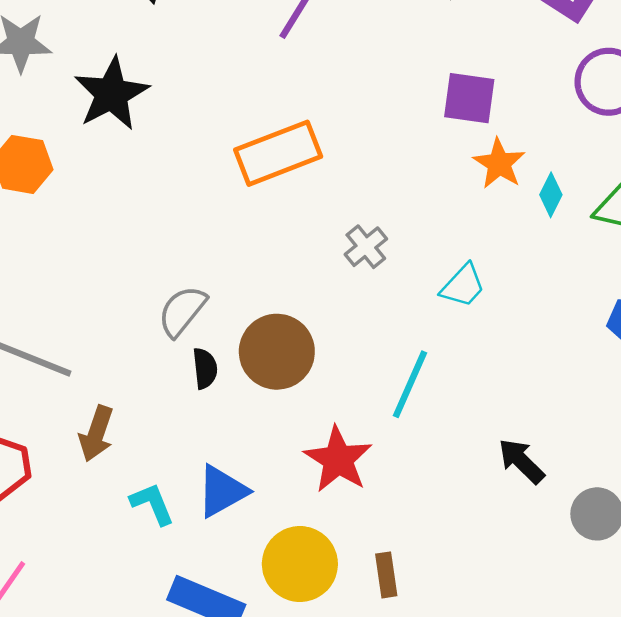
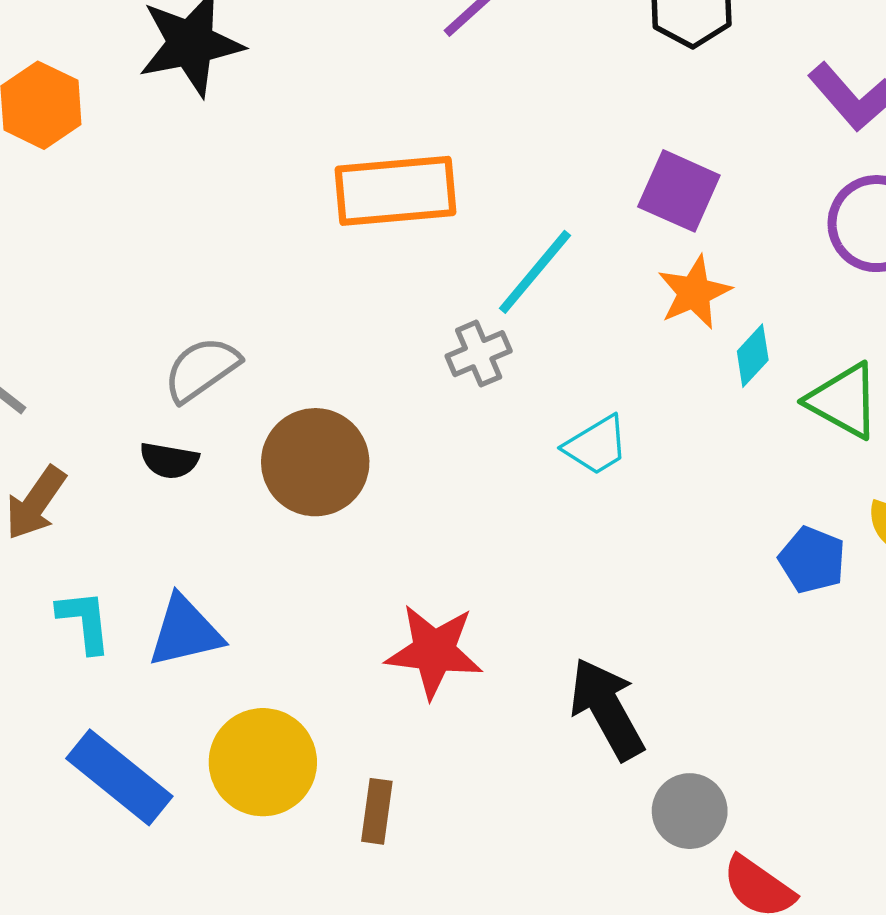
black semicircle: (205, 368) -> (169, 460), moved, turned 90
cyan line: (410, 384) -> (535, 272), moved
red star: (338, 459) -> (434, 651), moved, turned 30
black arrow: (521, 461) -> (607, 709), size x1.4

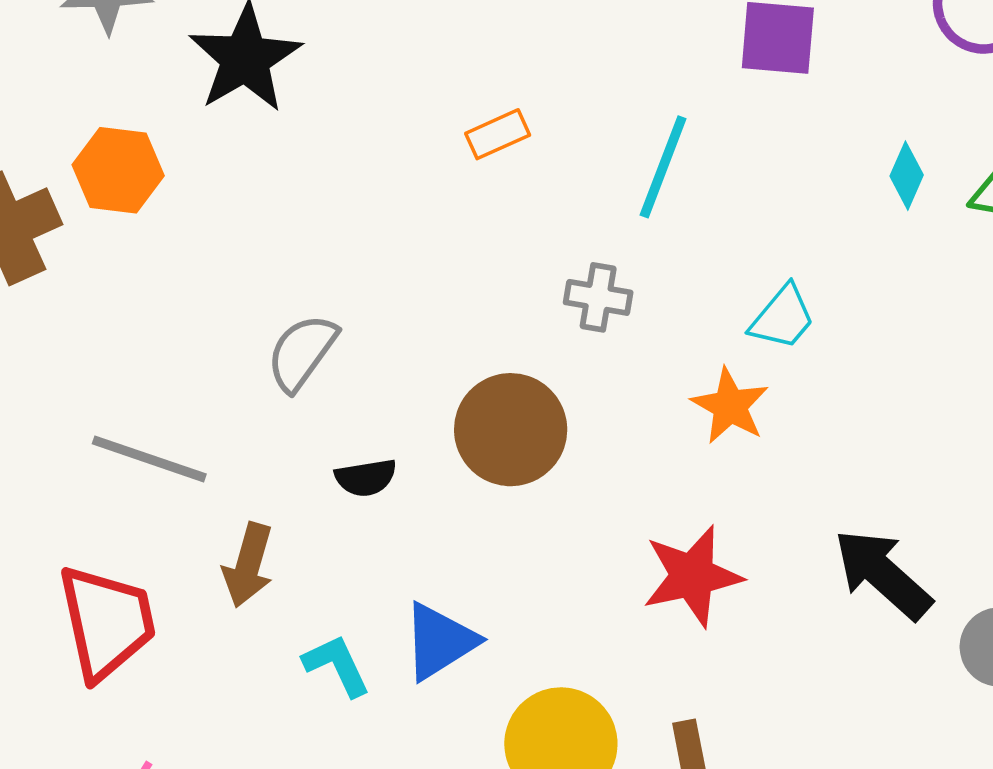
orange rectangle: (395, 191) -> (498, 134), size x0.5
orange star: (694, 292) -> (730, 406), moved
gray cross: (479, 354) -> (598, 297), moved, turned -38
gray semicircle: (202, 369) -> (302, 352), moved

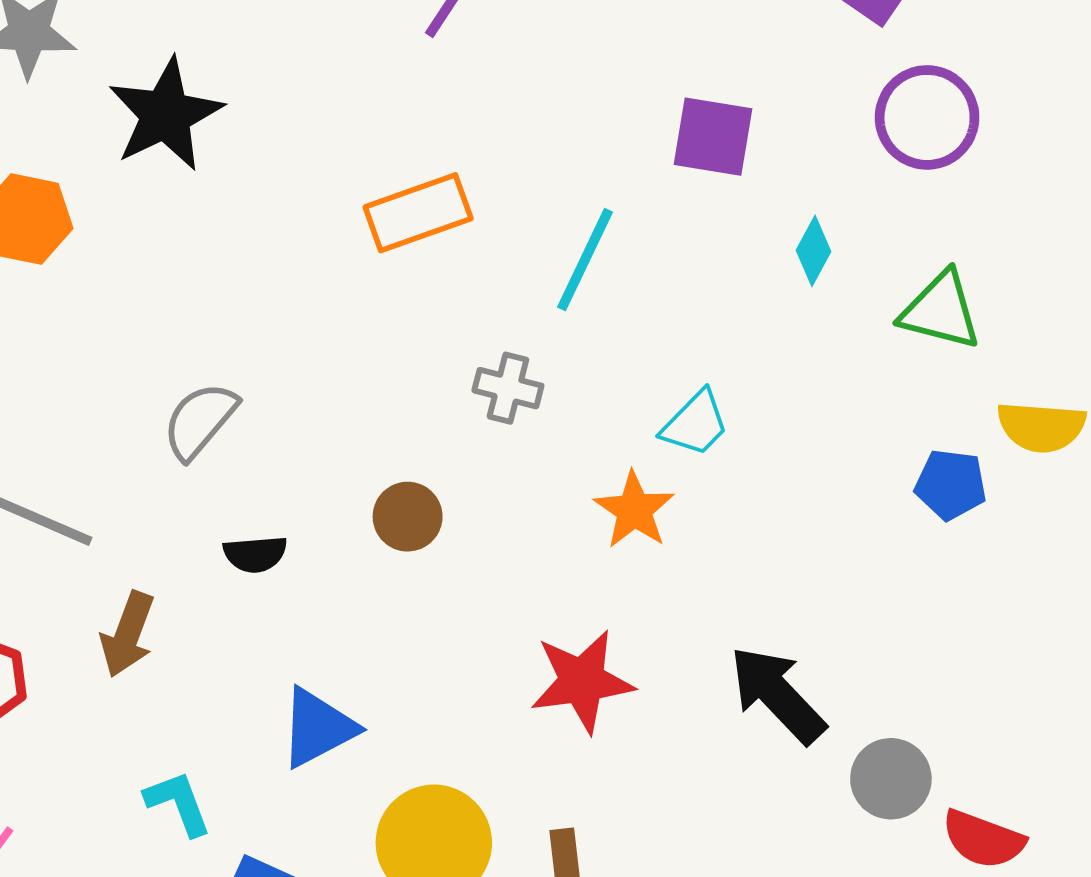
orange rectangle: (498, 134) -> (418, 213), size x1.6
cyan diamond: (907, 176) -> (813, 251), moved
brown circle: (511, 430) -> (408, 517), size x0.6
cyan L-shape: (337, 665) -> (178, 803), moved

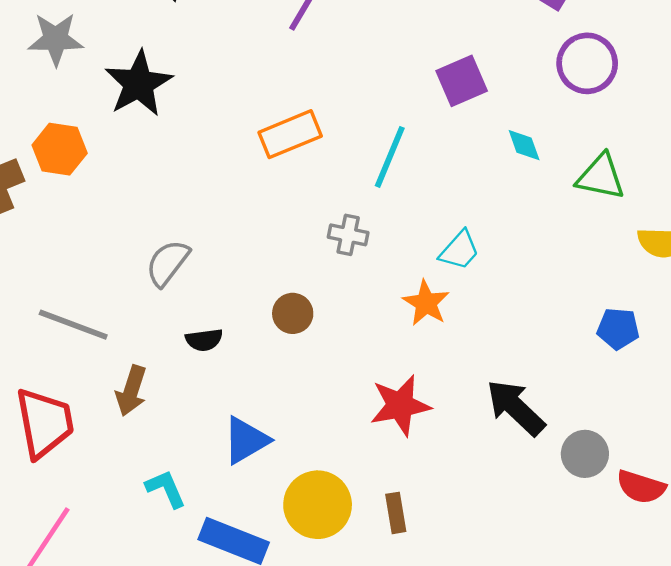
purple square: (713, 137) -> (462, 81), turned -30
cyan diamond: (813, 251) -> (524, 145), turned -45
blue pentagon: (951, 485) -> (618, 329), moved

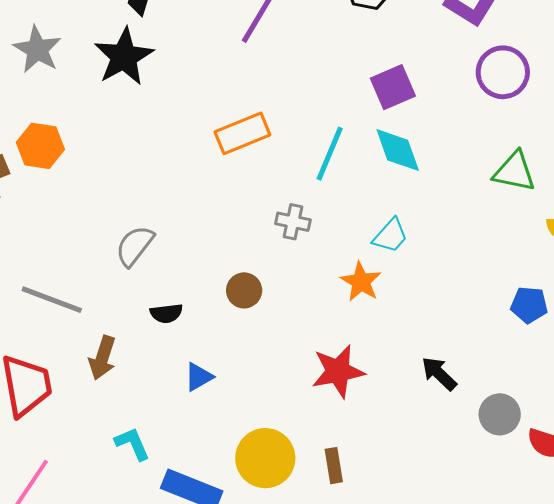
gray star: (56, 39) -> (37, 49), turned 30
black star: (139, 84) -> (124, 57), moved
cyan diamond: (524, 145) -> (398, 150), moved, size x1.6
black arrow: (516, 408) -> (439, 374), size x0.7
blue triangle: (246, 440) -> (199, 377), moved, size x0.7

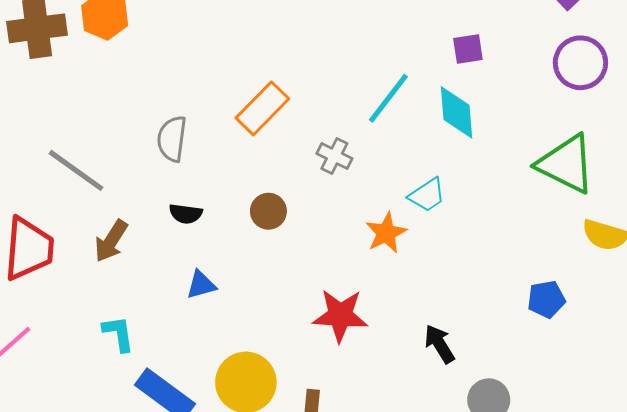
purple square: (393, 87) -> (468, 49), size x0.7
orange rectangle: (242, 133) -> (262, 108), moved, turned -38
green triangle: (514, 172) -> (566, 164), size x1.4
gray semicircle: (135, 246) -> (172, 139), turned -45
blue pentagon: (529, 305) -> (546, 299), turned -30

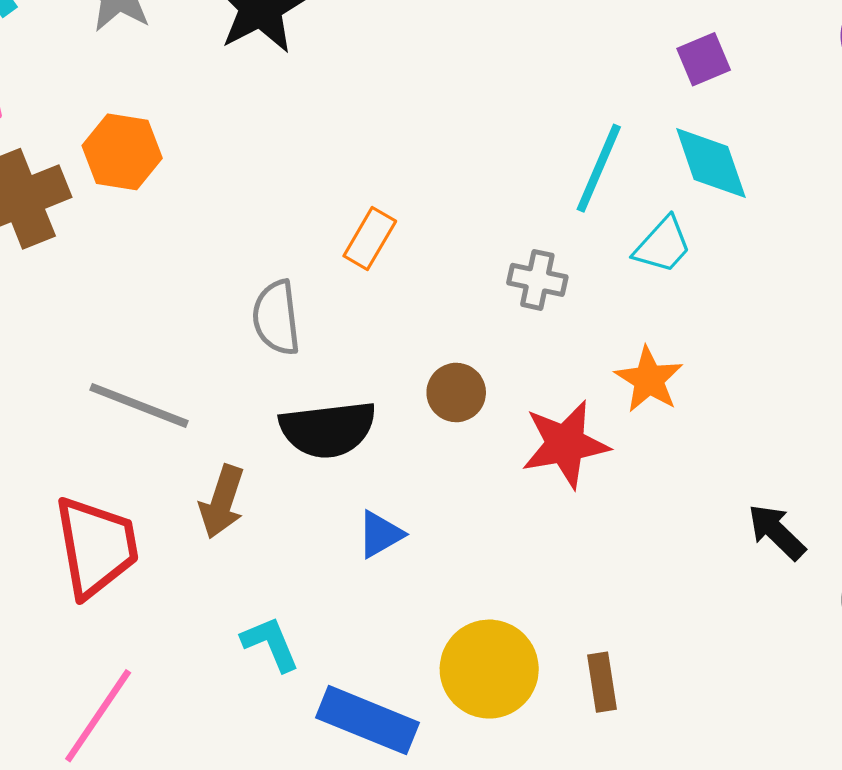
orange rectangle: (262, 108) -> (370, 238), moved, size x0.7
cyan trapezoid: (427, 195) -> (663, 245), moved
black semicircle: (186, 214) -> (328, 429), size x1.8
red star: (340, 315) -> (565, 444), moved

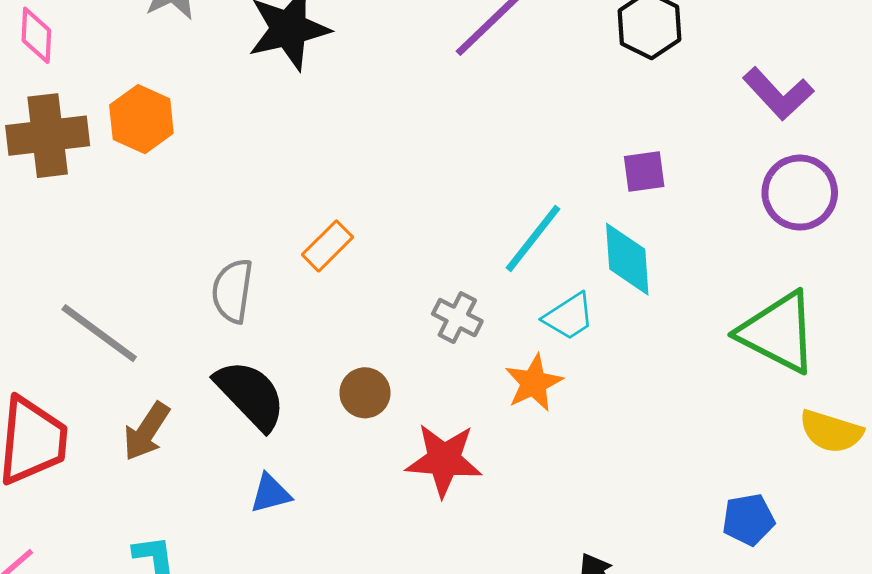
orange star: (649, 379) -> (534, 383), moved
black semicircle: (328, 429) -> (250, 395), turned -142

